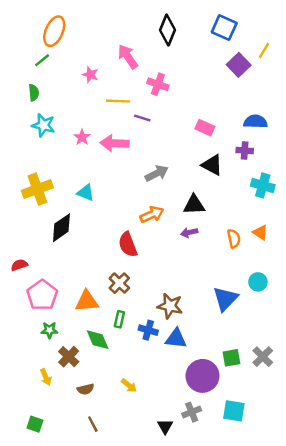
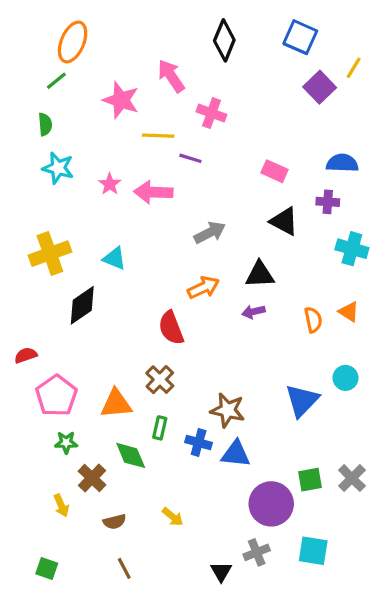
pink star: (90, 75) -> (121, 100), size x1.6

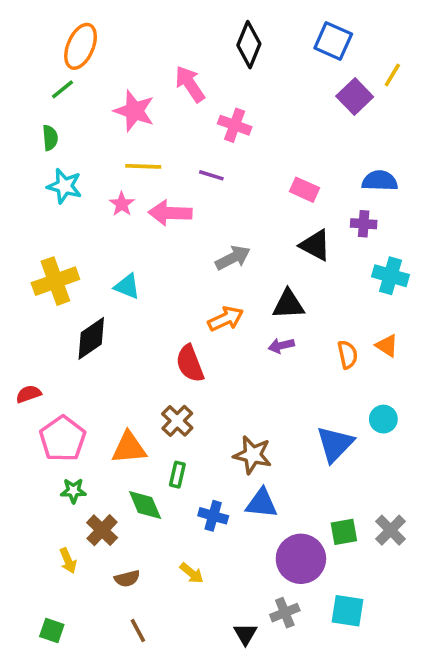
yellow line: (158, 136) -> (143, 166), moved
blue cross: (199, 443) -> (213, 516), moved

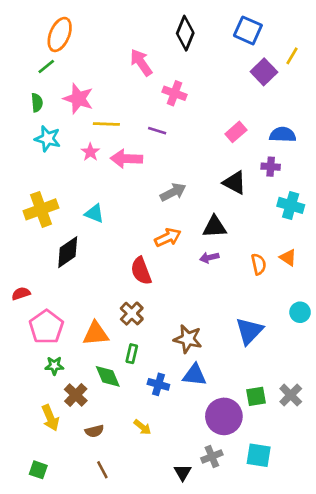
pink star: (134, 111) -> (78, 99), moved
pink rectangle: (305, 190) -> (236, 132), moved, turned -65
cyan circle: (383, 419) -> (300, 312), moved
yellow arrow: (68, 561) -> (50, 418), size x1.4

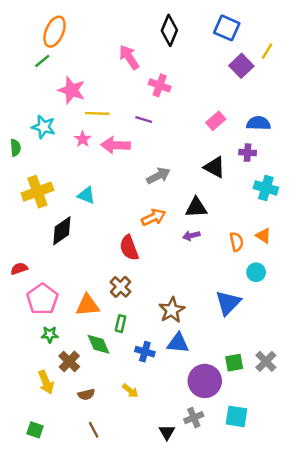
green semicircle: (37, 103) -> (15, 148), moved
cyan circle: (300, 312) -> (256, 272), moved
brown star: (188, 339) -> (172, 310), turned 30

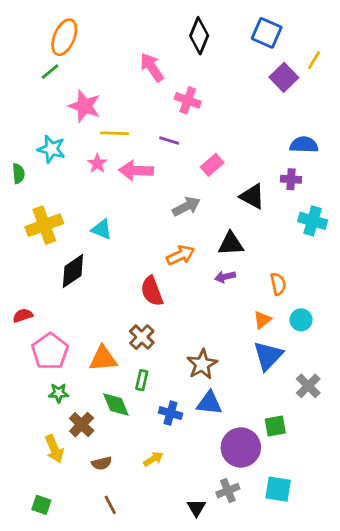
pink rectangle: (216, 121) -> (212, 165), moved
orange triangle: (263, 236) -> (262, 320), moved, turned 49
gray cross: (266, 361) -> (308, 386), moved
yellow arrow: (130, 391) -> (153, 459), turned -70

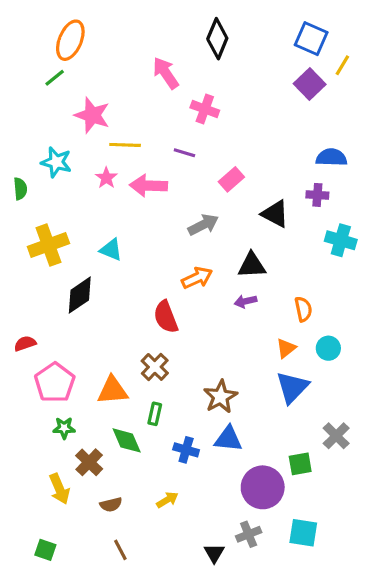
blue square: (267, 33) -> (311, 39), moved
gray cross: (308, 386) -> (336, 436), moved

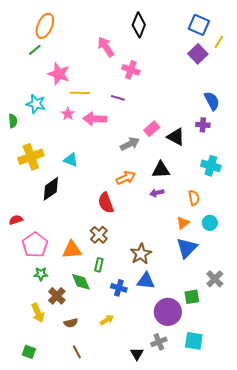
blue semicircle: (331, 157) -> (212, 101), turned 60
pink rectangle: (231, 179) -> (152, 129), moved
cyan cross: (341, 240) -> (211, 166), moved

